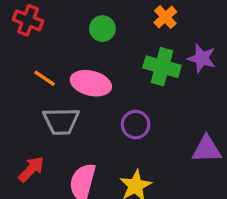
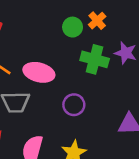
green circle: (102, 29) -> (73, 27), moved

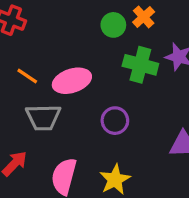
pink ellipse: (39, 72) -> (72, 81), turned -32

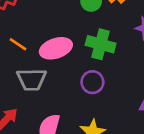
green cross: (140, 65) -> (101, 44), moved

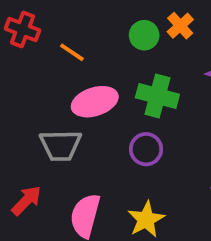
orange line: (18, 44) -> (72, 52), moved

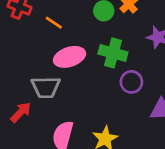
purple circle: (146, 149) -> (131, 82), moved
red arrow: (26, 200) -> (21, 112), moved

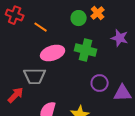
purple circle: (131, 82) -> (100, 83), moved

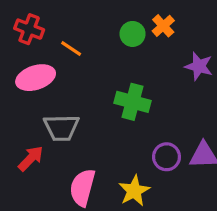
green cross: (86, 50) -> (133, 102), moved
pink ellipse: (53, 53) -> (36, 78), moved
purple circle: (100, 83) -> (166, 157), moved

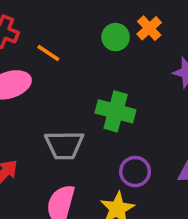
gray trapezoid: (61, 128) -> (64, 145), moved
purple circle: (166, 157) -> (135, 172), moved

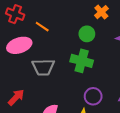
green circle: (116, 37) -> (87, 34), moved
gray trapezoid: (64, 145) -> (43, 67), moved

